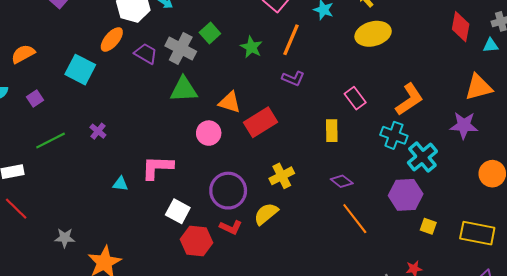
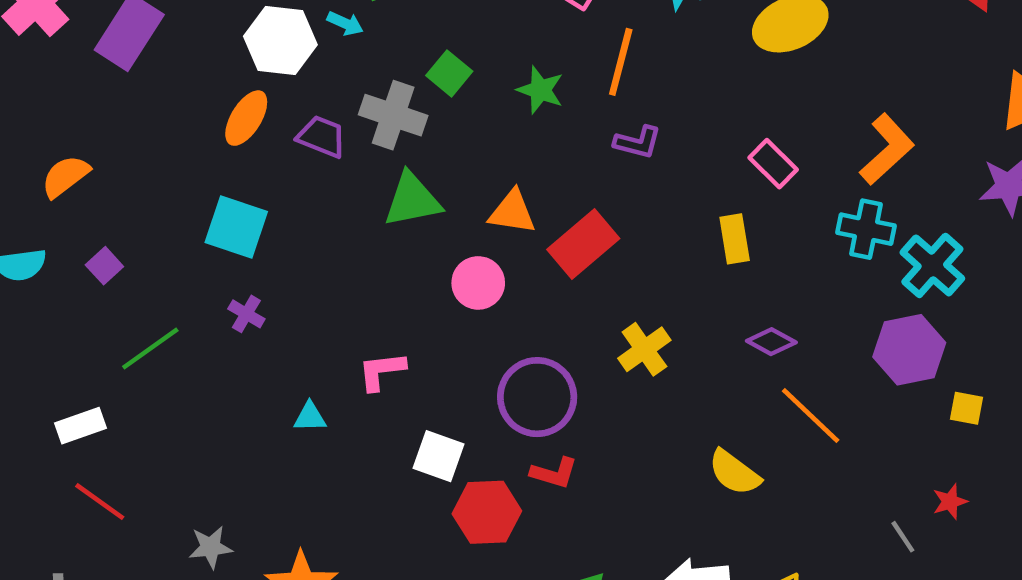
cyan square: (80, 70) -> (236, 227), moved
pink L-shape: (157, 167) -> (382, 371), size x0.7
yellow semicircle: (266, 214) -> (734, 473), moved, turned -95

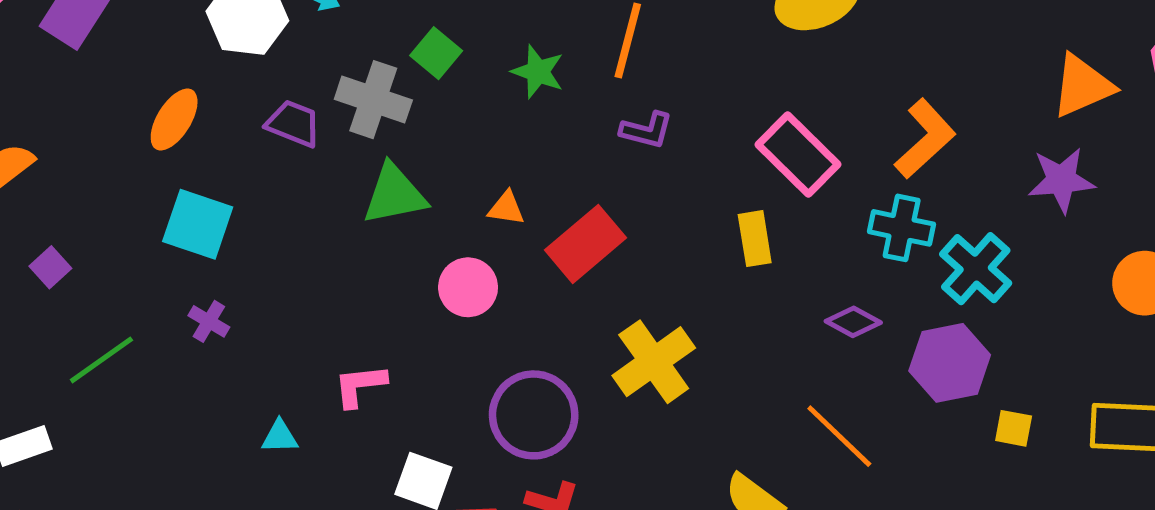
orange ellipse: (246, 118) -> (174, 120), moved
pink rectangle: (773, 164) -> (798, 155), size x1.5
orange triangle: (512, 212) -> (506, 208), size x0.7
purple diamond: (771, 342) -> (853, 322), moved
yellow cross: (644, 349) -> (654, 362), size x1.4

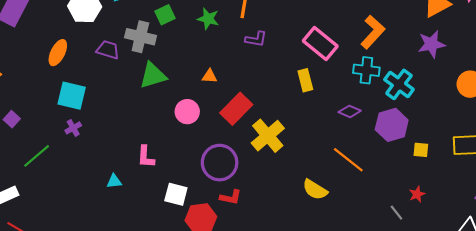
green square: (436, 53) -> (165, 15), turned 30
orange triangle: (506, 208) -> (210, 76), moved
red rectangle: (585, 244) -> (236, 109), moved
purple cross: (209, 321) -> (73, 128), moved, turned 35
pink L-shape: (360, 385) -> (146, 157), turned -75

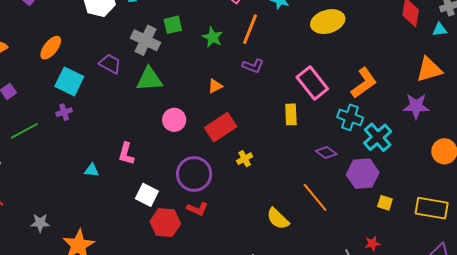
purple trapezoid: (108, 50) -> (110, 64), moved
orange ellipse: (58, 53) -> (51, 48), moved
orange triangle: (210, 76) -> (215, 86), moved, turned -42
yellow cross: (268, 136) -> (245, 159), size x0.5

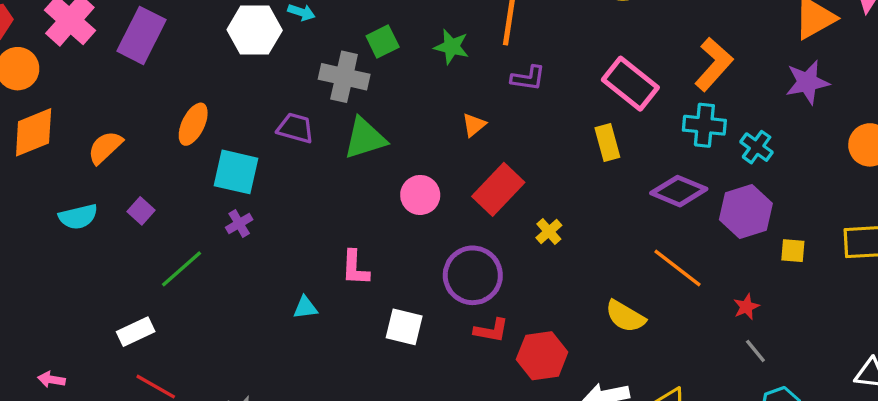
cyan cross: (378, 137) -> (757, 147), size x0.7
purple diamond: (326, 152) -> (679, 191), size x1.5
red hexagon: (165, 223) -> (542, 356), moved
red star: (372, 244) -> (746, 307), moved

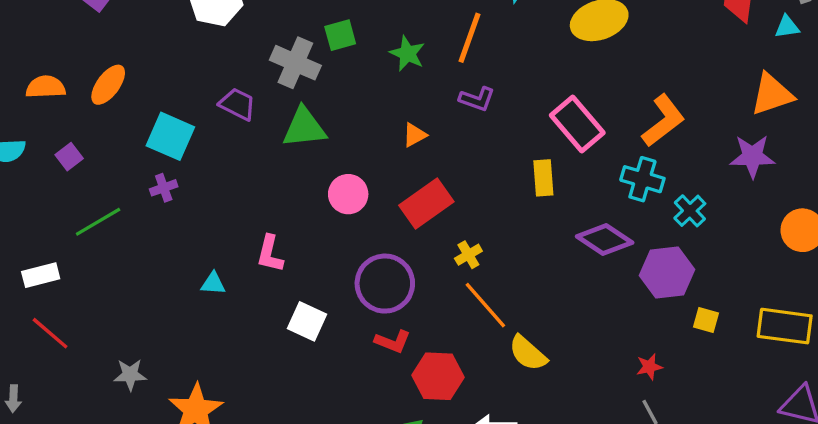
orange ellipse: (193, 124) -> (108, 85), moved
orange semicircle: (105, 147) -> (46, 87), turned 30
orange line: (678, 268) -> (485, 305), moved

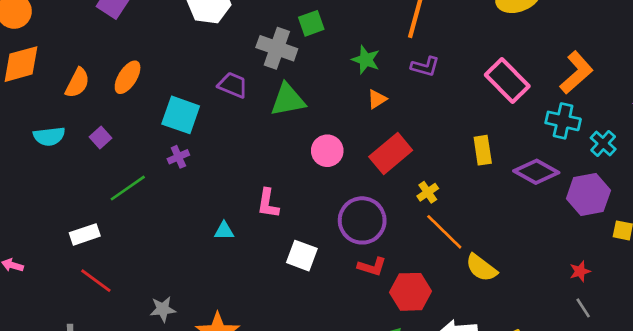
green star: (407, 53) -> (366, 60), moved
orange semicircle: (46, 87) -> (77, 83), turned 124
yellow rectangle: (543, 178) -> (483, 150), moved

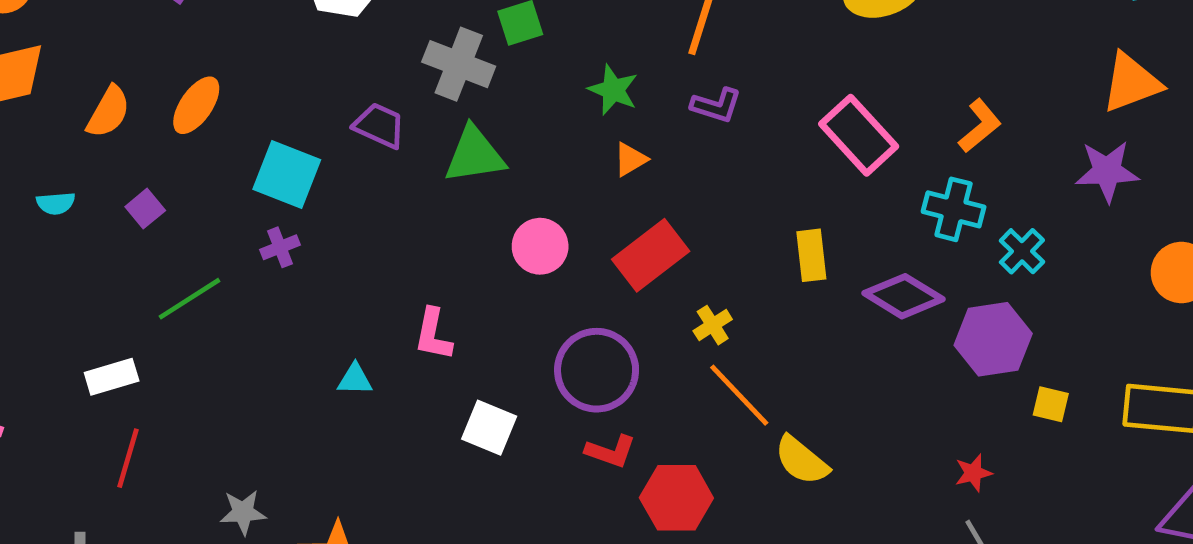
orange L-shape: (576, 73) -> (980, 126), size x0.7
cyan semicircle: (49, 136) -> (56, 203), size x0.7
red line: (96, 281) -> (128, 458), turned 68

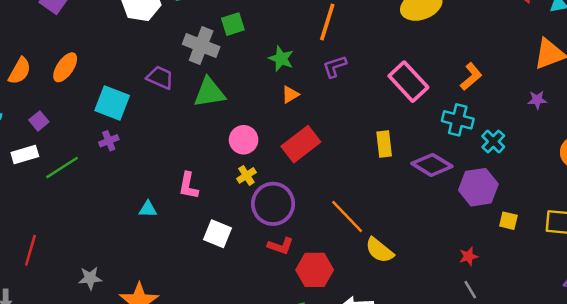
purple L-shape: (716, 105) -> (335, 66), turned 145
purple star: (1107, 171) -> (537, 100), size x0.6
yellow cross: (713, 325) -> (246, 175), moved
white rectangle: (112, 377) -> (25, 154), moved

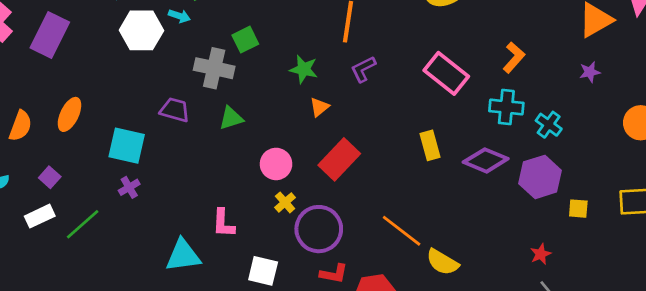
green triangle: (209, 93) -> (231, 118), size x0.7
cyan triangle: (148, 209) -> (183, 255), size x1.8

